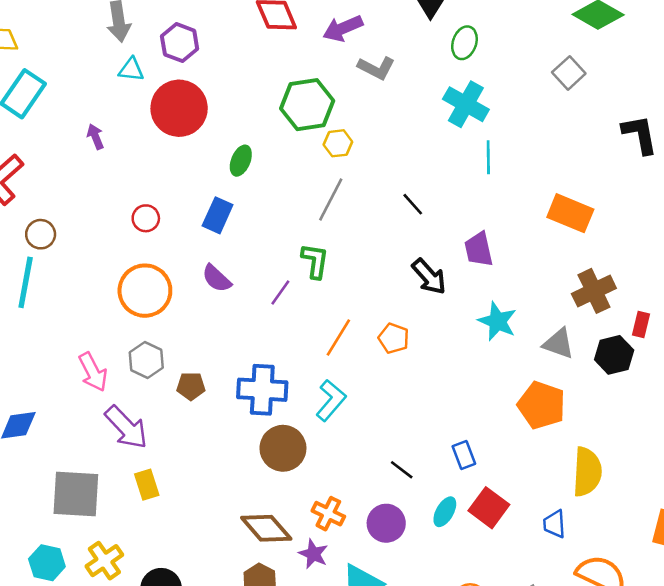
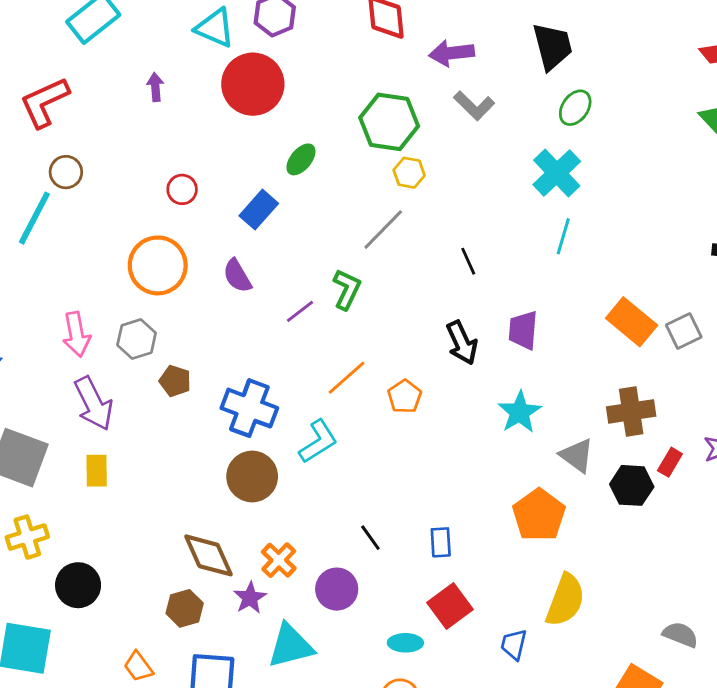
cyan triangle: (131, 70) -> (215, 28), size x1.4
gray square: (569, 73) -> (684, 331), moved
cyan ellipse: (445, 512) -> (405, 643), moved, turned 44

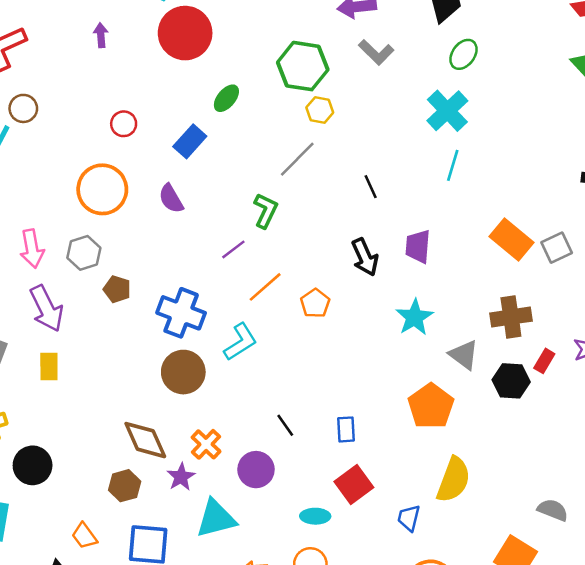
purple line: (300, 311) -> (233, 249), moved

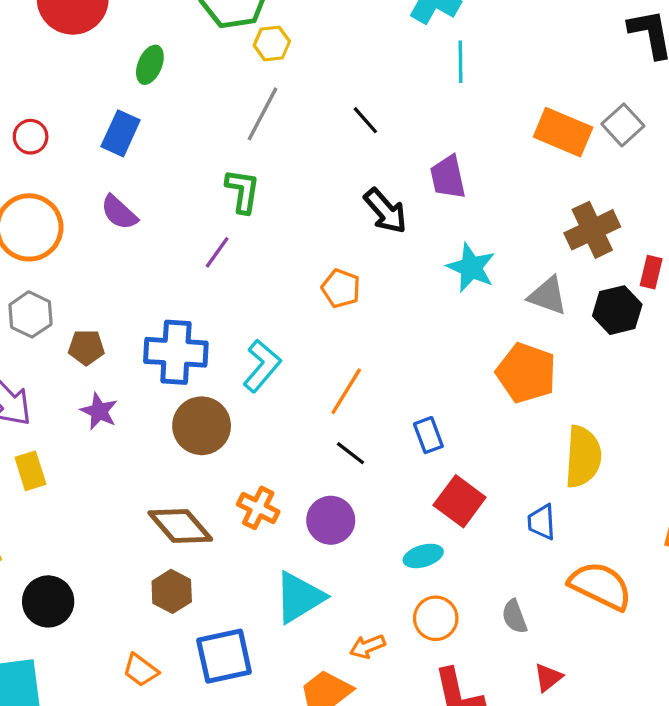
orange line: (265, 287) -> (346, 391), moved
purple star: (181, 477) -> (99, 411), moved

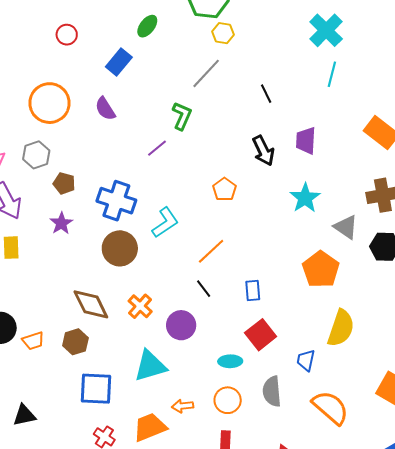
red circle: (31, 137) -> (67, 35), moved
gray semicircle: (514, 617) -> (272, 391), moved, size x1.4
orange trapezoid: (141, 670) -> (33, 341), moved, turned -70

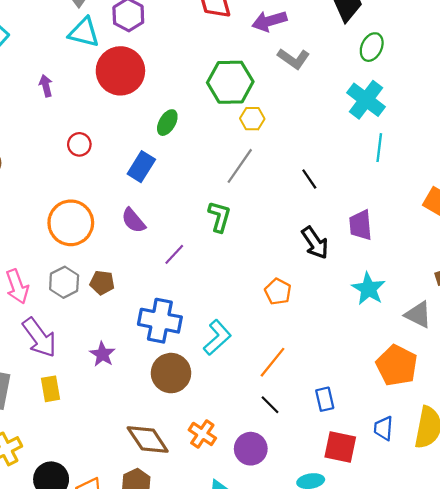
purple line: (157, 148) -> (174, 254), moved
brown pentagon: (64, 183) -> (102, 283), moved
red square: (261, 335) -> (340, 447), turned -32
blue trapezoid: (306, 360) -> (383, 428), moved

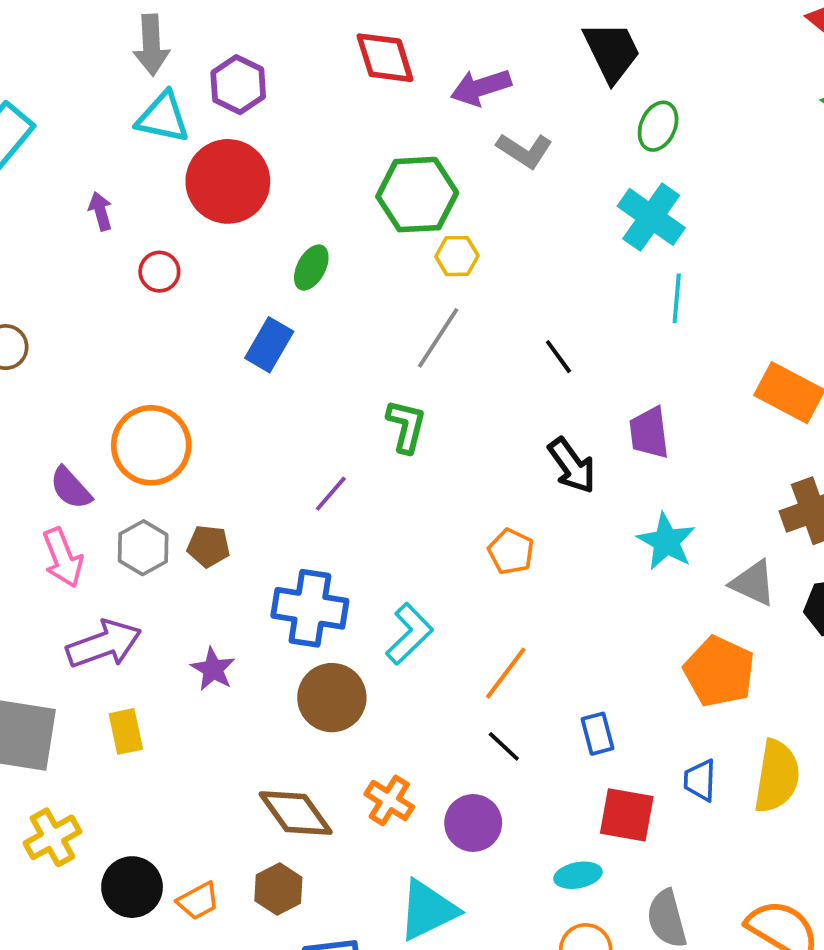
red circle: (79, 144) -> (159, 272), moved
purple semicircle: (133, 221) -> (71, 488), moved
purple arrow: (39, 338) -> (104, 644), turned -72

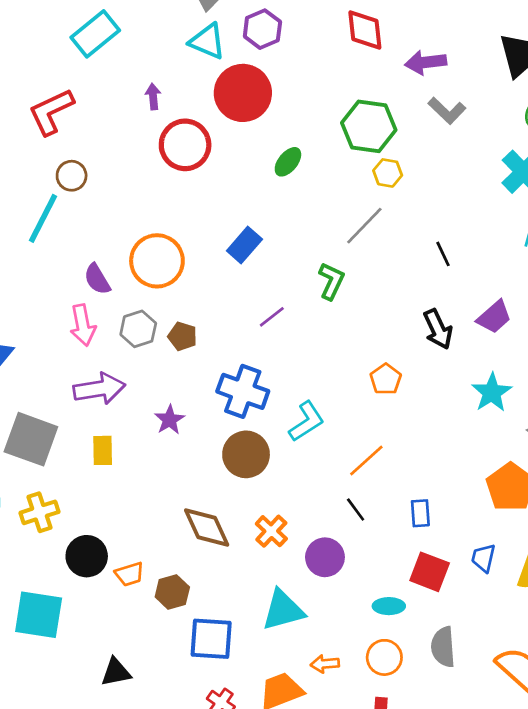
red circle: (159, 272) -> (185, 145), size x1.8
blue rectangle: (269, 345) -> (244, 245), moved
purple trapezoid: (649, 433) -> (494, 317), turned -135
brown hexagon: (278, 889) -> (172, 592), moved

